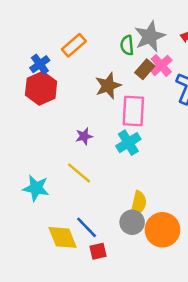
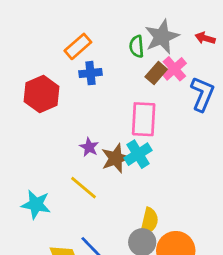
blue cross: (40, 64) -> (90, 73), moved, turned 30
brown star: (108, 86) -> (116, 158), moved
purple star: (84, 136) -> (89, 147), turned -30

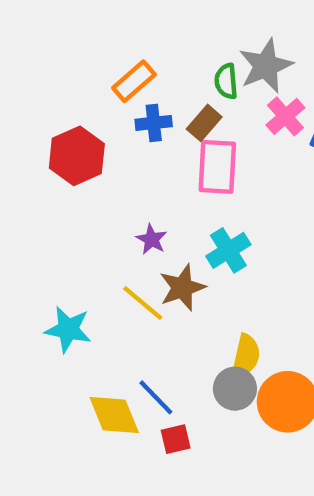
brown rectangle: (156, 73) -> (204, 123), moved
pink rectangle: (144, 119) -> (217, 167), moved
brown star: (116, 158) -> (182, 288), moved

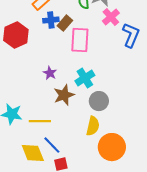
brown rectangle: (204, 123) -> (65, 23), moved
yellow line: (143, 303) -> (40, 121), moved, turned -40
gray circle: (235, 389) -> (99, 101), moved

